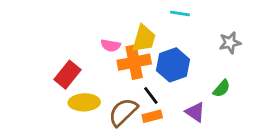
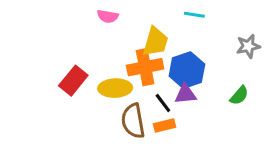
pink semicircle: (111, 45) -> (108, 16), moved
yellow ellipse: (84, 102) -> (115, 88), moved
brown semicircle: (123, 112) -> (133, 121), turned -56
purple triangle: (195, 112) -> (185, 94), moved, turned -40

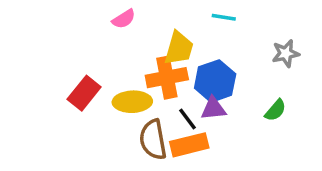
pink semicircle: (108, 16) -> (124, 19), turned -42
orange rectangle: (164, 125) -> (189, 145), size x1.5

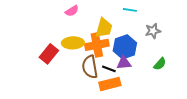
gray star: (286, 53) -> (153, 31), moved
yellow ellipse: (132, 102) -> (73, 43), moved
black line: (187, 119) -> (109, 69), turned -32
brown semicircle: (153, 140) -> (90, 67), moved

